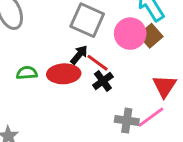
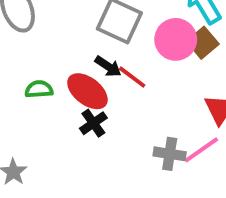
black arrow: (79, 55) -> (108, 66), turned 84
red ellipse: (64, 74) -> (87, 91), turned 40
black cross: (103, 81) -> (93, 123), moved

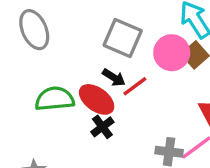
red line: (132, 77) -> (135, 86), turned -72
green semicircle: (39, 89) -> (55, 99), size x1.6

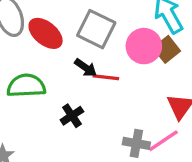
red line: (135, 86) -> (106, 77), turned 40
red ellipse: (97, 99) -> (46, 33), moved

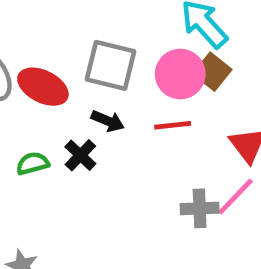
red line: (106, 77) -> (173, 125), moved
green semicircle: (26, 86) -> (33, 163), size x0.6
black cross: (72, 116) -> (80, 155), moved

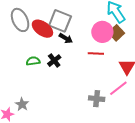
gray square: (110, 65) -> (60, 21), moved
black arrow: (108, 121) -> (66, 38), moved
gray cross: (200, 208) -> (97, 99), moved

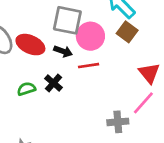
gray square: (60, 21) -> (67, 20), moved
pink circle: (102, 32) -> (90, 36), moved
red line: (96, 53) -> (89, 66), moved

